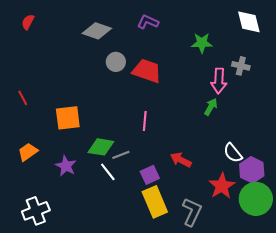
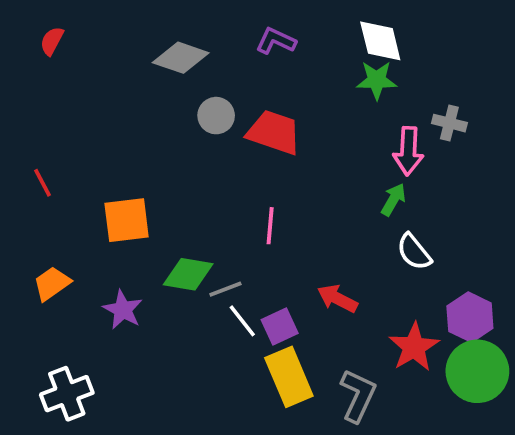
white diamond: (249, 22) -> (380, 41), moved
white semicircle: (233, 153) -> (414, 252), moved
white line: (108, 172) -> (242, 321), moved

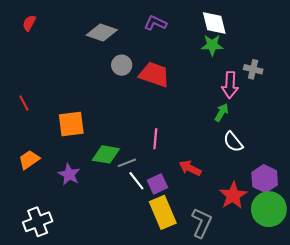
pink line: (270, 226) -> (155, 139), moved

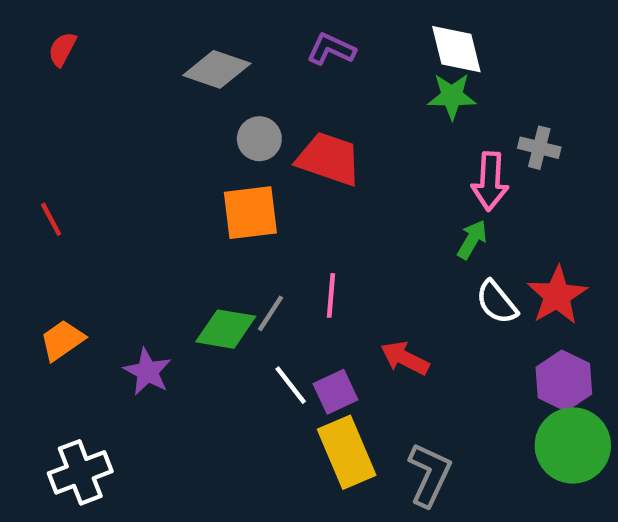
orange square: (71, 124) -> (250, 213), moved
gray line: (127, 163) -> (271, 313), moved, turned -36
red star: (233, 195) -> (557, 295), moved

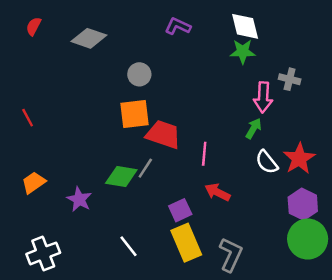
gray diamond: (217, 69) -> (89, 38), moved
red trapezoid: (329, 159) -> (163, 134), moved
pink line: (331, 295) -> (204, 154), moved
white line: (291, 385) -> (129, 246), moved

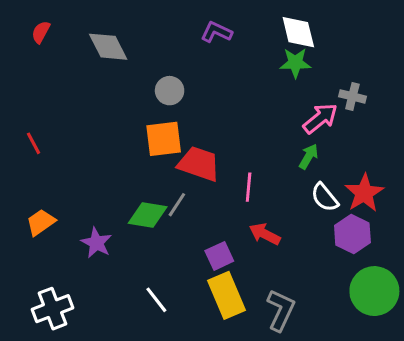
gray diamond: (89, 38) -> (108, 47), turned 44
pink arrow: (263, 97) -> (320, 118), turned -132
purple hexagon: (303, 204) -> (352, 234), moved

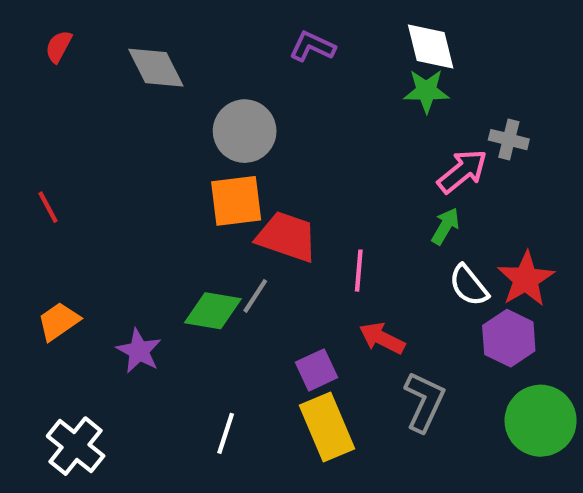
gray circle: (170, 91) -> (245, 131), size x1.5
white line: (156, 300) -> (226, 433), turned 56
white cross: (53, 309) -> (76, 446), turned -30
gray L-shape: (281, 310) -> (424, 402), moved

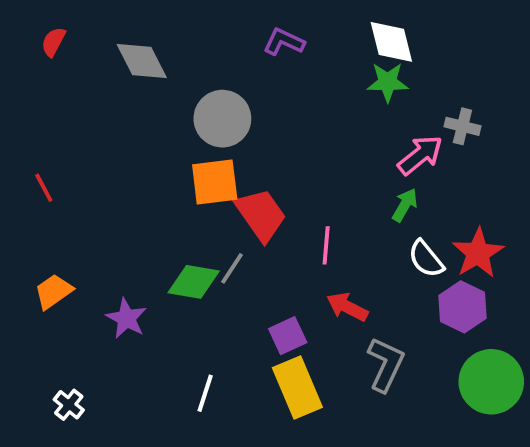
red trapezoid: (287, 237) -> (261, 215), turned 36
white cross: (76, 446) -> (69, 405), size x0.6

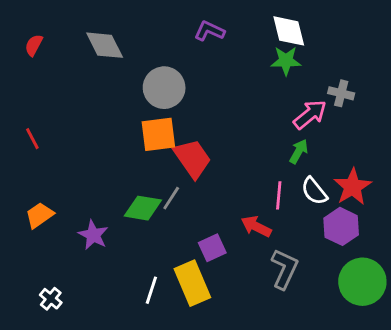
red semicircle: (53, 42) -> (34, 45), moved
pink line: (326, 245) -> (279, 195), moved
yellow rectangle: (297, 387) -> (192, 283), moved

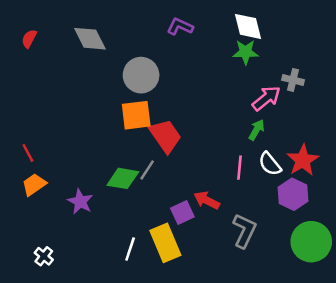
red line: (32, 139) -> (28, 153), moved
red arrow: (256, 226) -> (207, 200), moved

